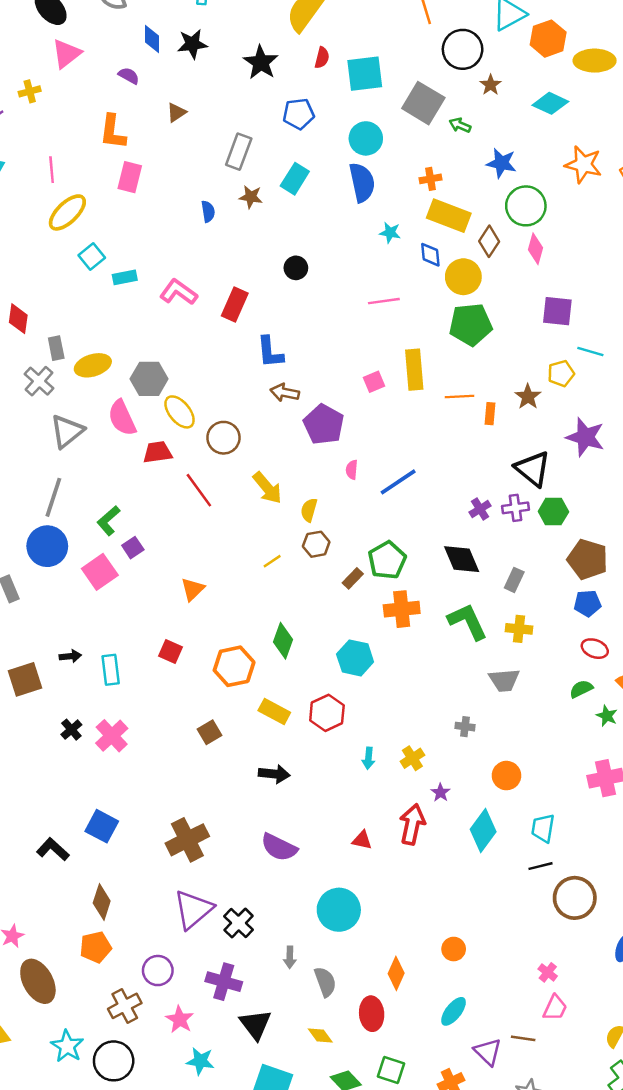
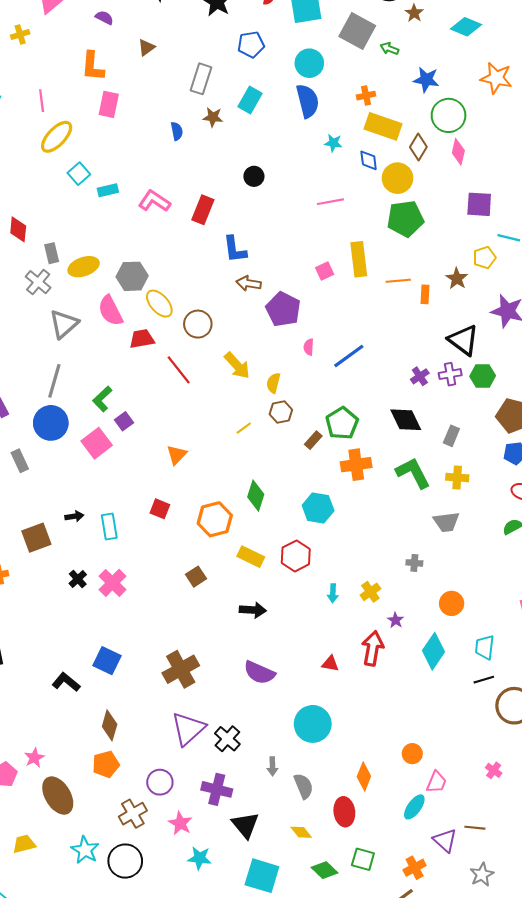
pink trapezoid: (555, 1008) -> (436, 782), moved

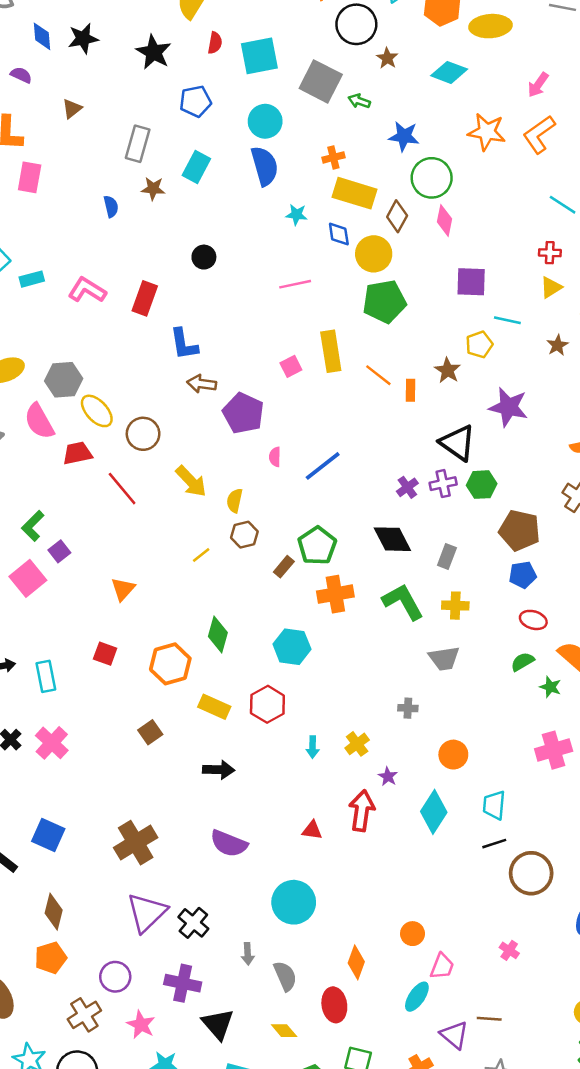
orange line: (398, 281) -> (378, 375), turned 45

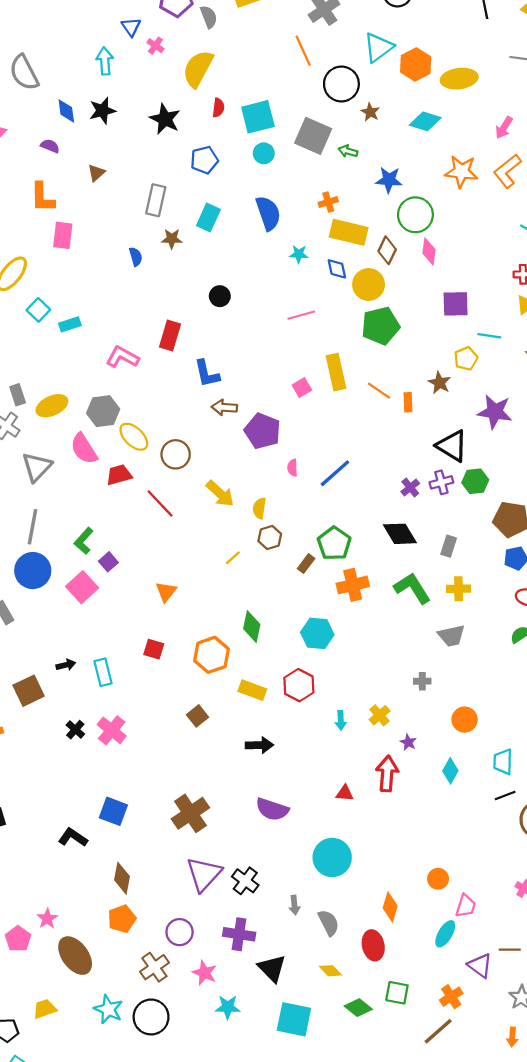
cyan circle: (265, 121) -> (264, 153), moved, size x0.7
pink L-shape: (87, 290) -> (122, 357), moved
cyan diamond: (434, 812) -> (450, 771), size x0.7

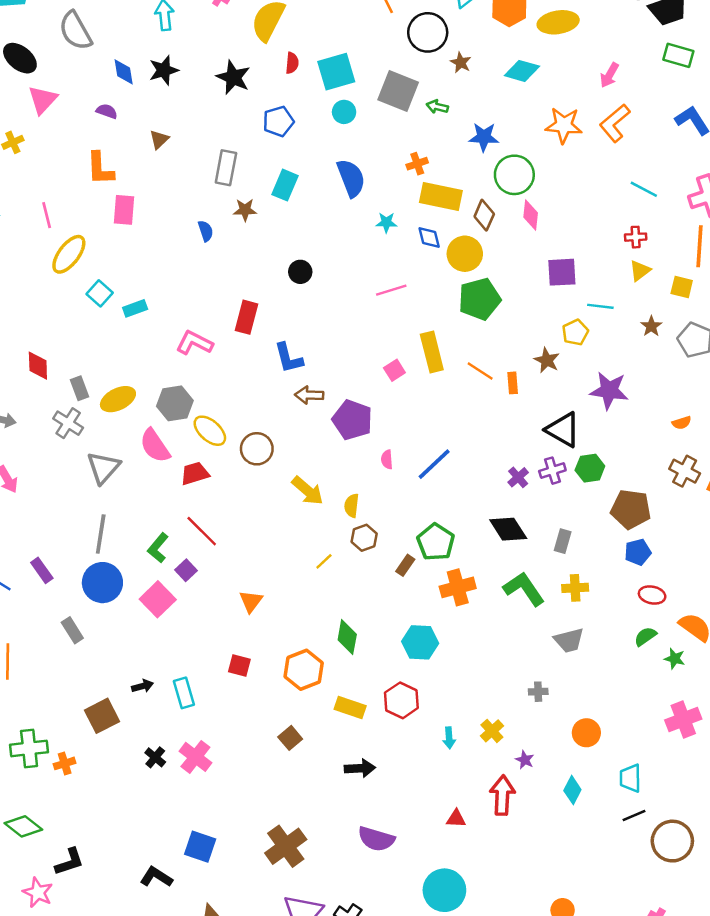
red line: (160, 504) -> (202, 531), moved

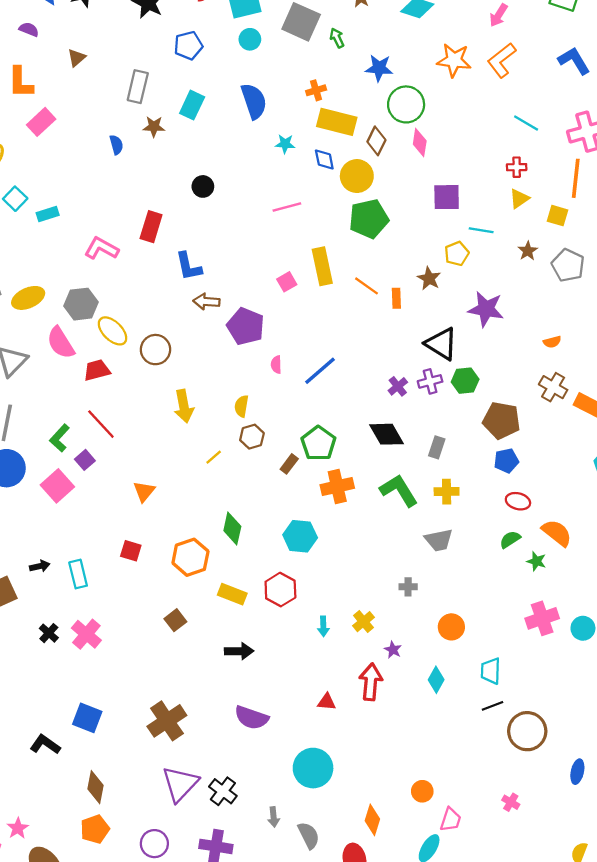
green arrow: (437, 107) -> (337, 38), turned 48
pink rectangle: (124, 210) -> (41, 122), turned 40
yellow arrow: (308, 491) -> (184, 406), moved, turned 36

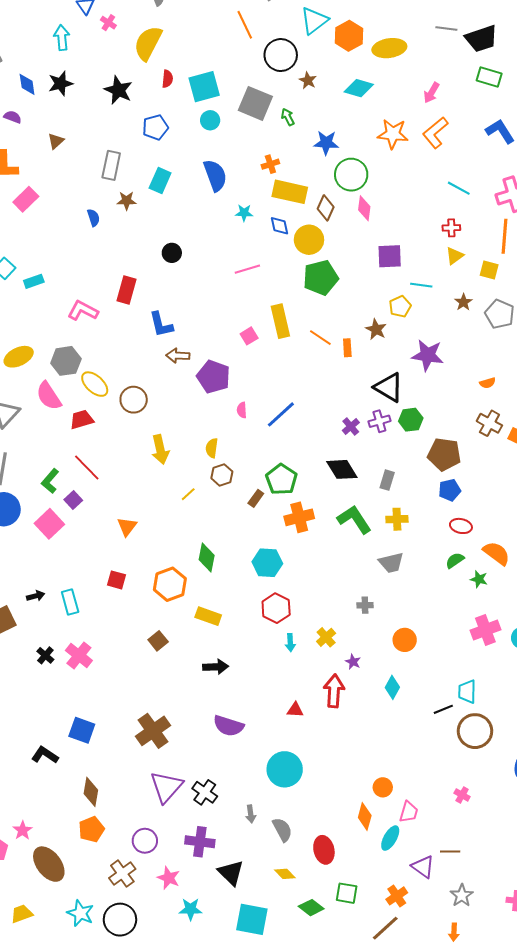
red hexagon: (280, 590) -> (276, 608), moved
cyan trapezoid: (491, 671) -> (467, 692), moved
orange diamond: (372, 820) -> (365, 816), moved

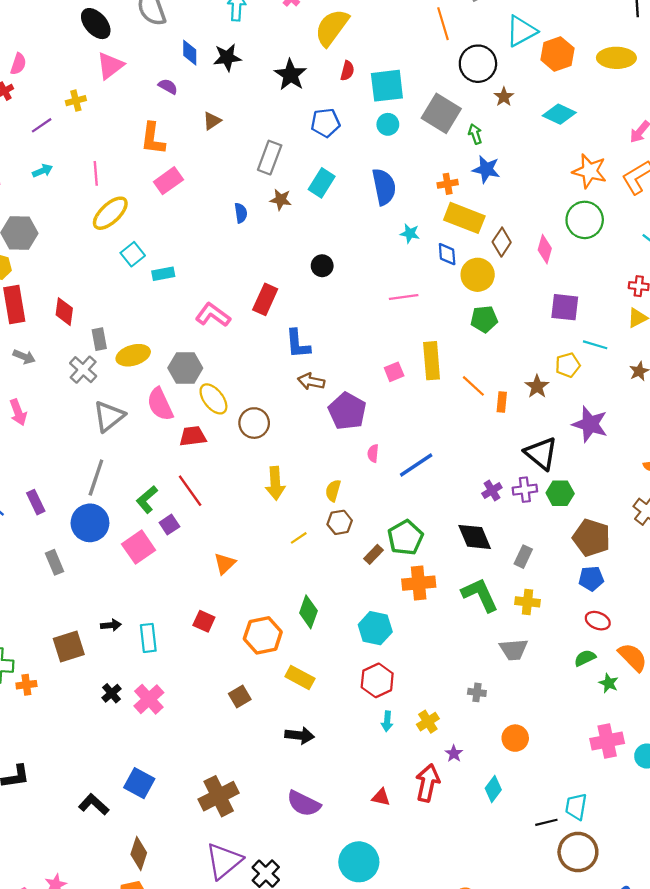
yellow ellipse: (389, 48) -> (616, 58), moved
blue star: (326, 143) -> (486, 169), moved
green circle: (351, 175) -> (585, 220), moved
green pentagon: (321, 278) -> (484, 319), size x0.7

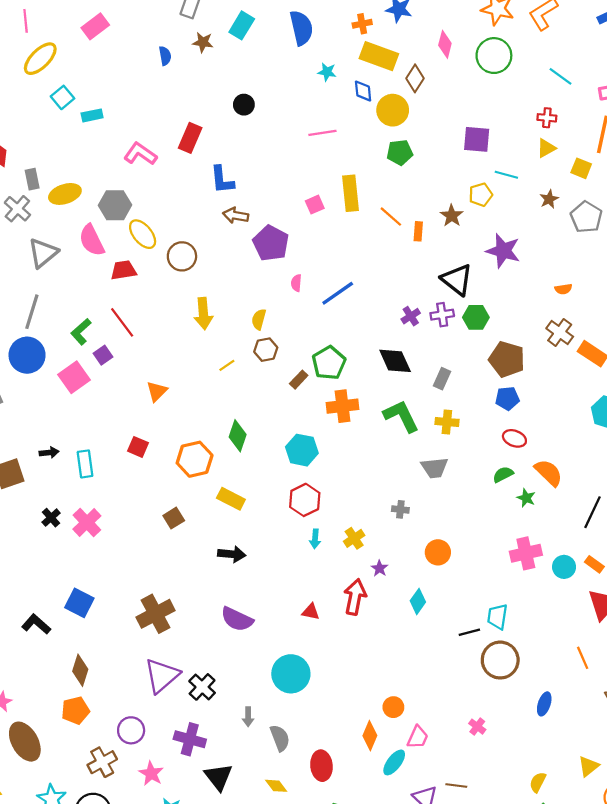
pink diamond: (545, 249) -> (445, 44), moved

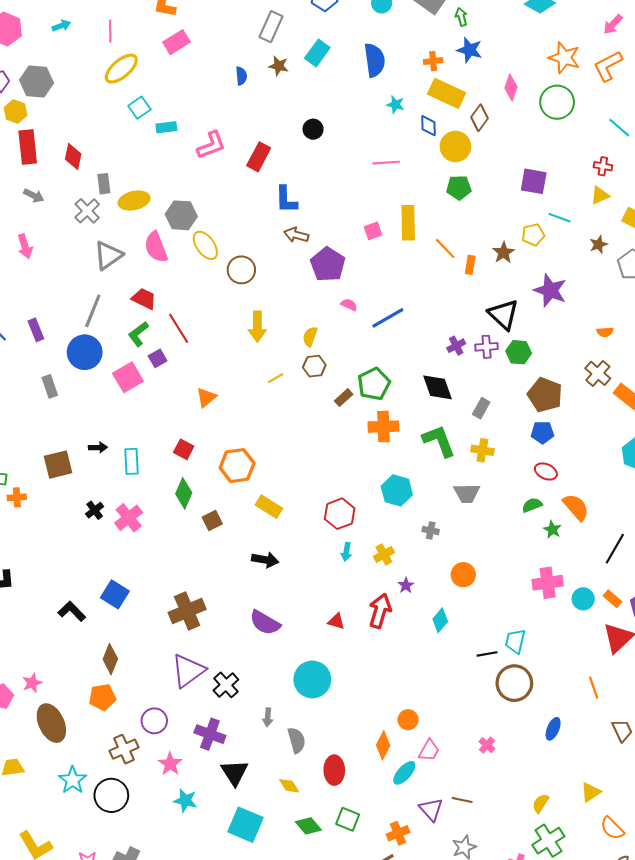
pink L-shape: (140, 154) -> (211, 145), moved, turned 120
red trapezoid: (124, 270) -> (144, 299), moved, turned 30
pink semicircle: (296, 283) -> (349, 305), turned 105
green diamond: (238, 436) -> (184, 493), moved
cyan hexagon: (302, 450) -> (397, 490), moved

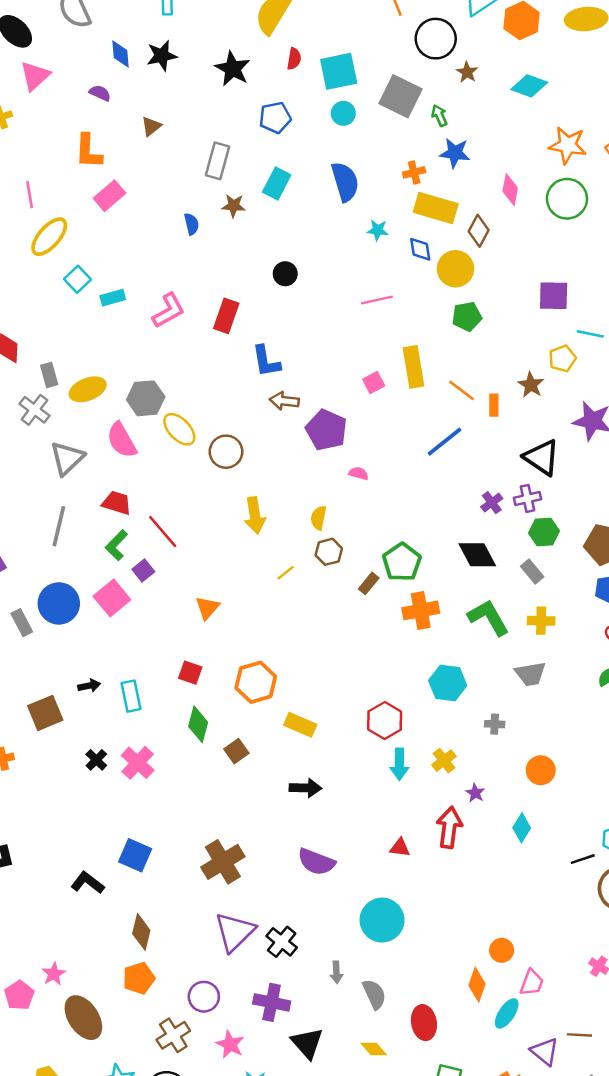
blue line: (388, 318) -> (444, 442), moved
blue circle: (85, 352) -> (59, 603), moved
green hexagon: (519, 352) -> (544, 532), moved
gray rectangle: (481, 408) -> (532, 572), turned -60
cyan arrow: (346, 552) -> (399, 764), size x1.4

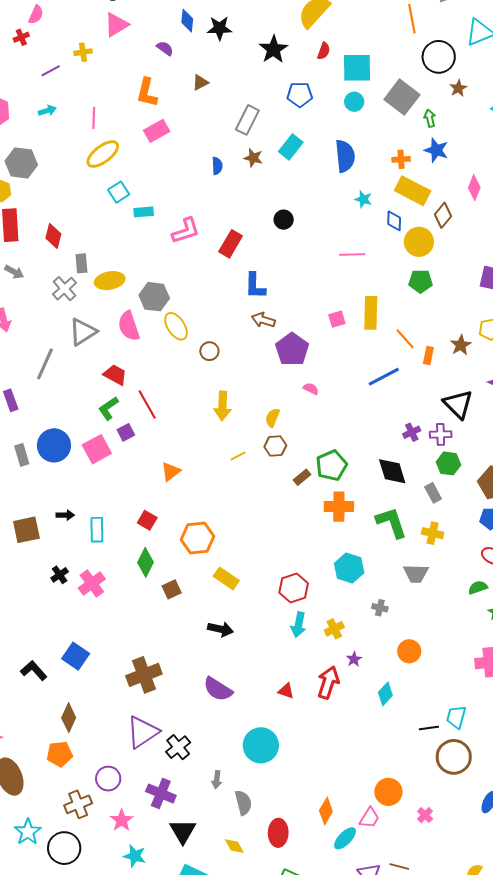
brown circle: (226, 452) -> (209, 351), size x0.7
gray line: (59, 526) -> (45, 364), moved
orange circle: (502, 950) -> (388, 792), moved, size x1.4

